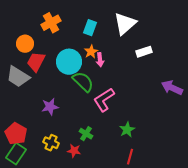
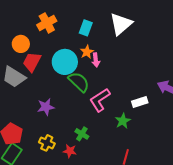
white rectangle: (144, 52) -> (140, 102), moved
green star: (127, 130) -> (123, 121), moved

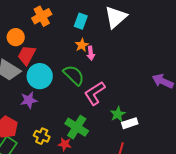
cyan circle: (65, 62) -> (40, 76), moved
white rectangle: (140, 102) -> (130, 123), moved
purple star: (46, 107) -> (29, 100), moved
green cross: (82, 134) -> (77, 127), size x1.6

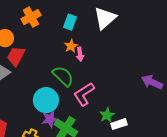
cyan circle: (40, 76) -> (46, 100), moved
purple star: (29, 100) -> (50, 119), moved

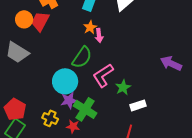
red trapezoid: (16, 56) -> (40, 21), moved
green semicircle: (63, 76) -> (82, 57), turned 80
green star: (107, 115) -> (123, 87), moved

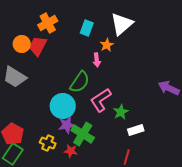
orange star: (90, 27) -> (107, 45), moved

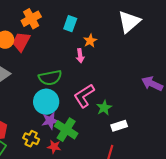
white triangle: (122, 24) -> (129, 22), moved
green semicircle: (80, 82) -> (50, 78), moved, turned 45

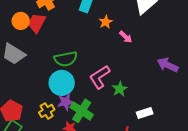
pink arrow: (80, 56) -> (126, 37), moved, turned -40
white rectangle: (119, 126) -> (145, 113), moved
yellow cross: (31, 139) -> (47, 111), moved, turned 35

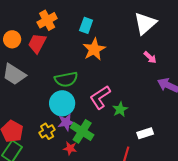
orange circle: (21, 21) -> (12, 39), moved
orange star: (106, 22) -> (94, 49), moved, size x1.6
pink arrow: (126, 37) -> (150, 57), moved

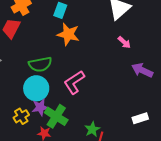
orange star: (94, 49) -> (68, 34), turned -30
green star: (120, 109) -> (92, 129), moved
white rectangle: (145, 133) -> (140, 118), moved

